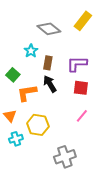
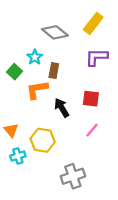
purple L-shape: (77, 64) -> (97, 57), moved
green square: (13, 75) -> (14, 72), moved
black arrow: (50, 84) -> (62, 108), moved
orange L-shape: (27, 93) -> (37, 90), moved

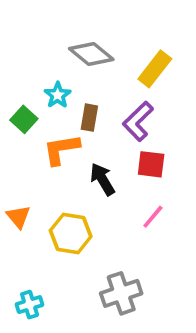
yellow rectangle: (93, 23) -> (155, 69), moved
purple L-shape: (97, 57) -> (138, 121), moved, turned -45
cyan cross: (18, 156) -> (30, 305), moved

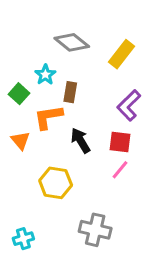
purple L-shape: (138, 121) -> (129, 105), moved
red square: (151, 164) -> (120, 142), moved
orange triangle: (18, 217) -> (20, 140), moved
gray cross: (121, 293) -> (95, 230), turned 32

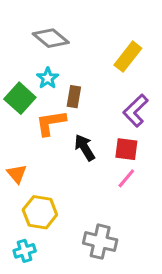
gray diamond: (72, 42) -> (51, 38), moved
green square: (19, 94) -> (20, 98), size x1.4
orange triangle: (20, 140) -> (17, 174), moved
yellow hexagon: (56, 183) -> (40, 212), moved

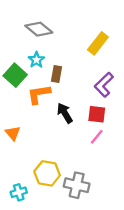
yellow hexagon: (40, 212) -> (47, 173), moved

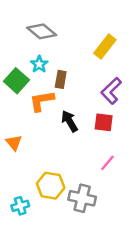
pink line: (97, 137) -> (107, 163), moved

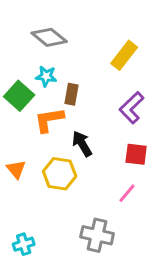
cyan star: (39, 64) -> (46, 76), turned -30
red square: (104, 122) -> (136, 154), moved
yellow hexagon: (51, 186) -> (60, 174), moved

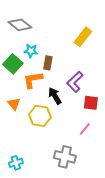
gray diamond: (49, 37) -> (20, 25), moved
purple L-shape: (132, 108) -> (75, 82), moved
orange triangle: (16, 169) -> (14, 104), moved

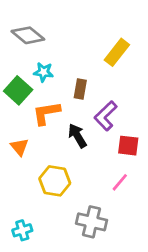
brown rectangle: (48, 63) -> (80, 89), moved
yellow hexagon: (40, 116) -> (55, 181), moved

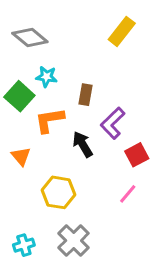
yellow rectangle: (117, 52) -> (122, 31), moved
red square: (128, 146) -> (137, 155), turned -35
gray cross: (92, 222) -> (74, 241), moved, turned 32

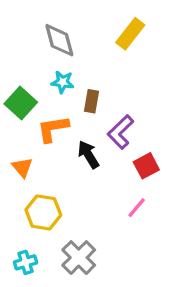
gray diamond: (30, 37) -> (59, 40), moved, turned 36
cyan star: (47, 77) -> (63, 82), moved
yellow hexagon: (59, 192) -> (43, 212), moved

